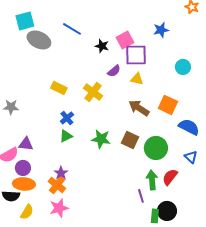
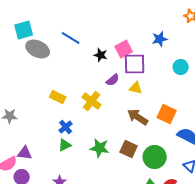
cyan circle: (183, 67) -> (181, 67), moved

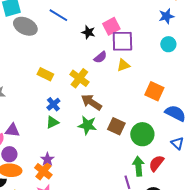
blue star: (160, 39) -> (166, 16), moved
yellow triangle: (136, 88) -> (123, 65), turned -32
brown arrow: (138, 117) -> (91, 102), moved

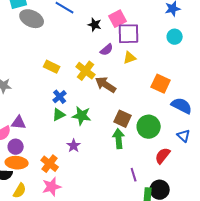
brown arrow: (91, 102) -> (106, 85), moved
green star: (87, 125) -> (82, 116), moved
purple star: (47, 159) -> (74, 146), moved
green arrow: (138, 166) -> (119, 139), moved

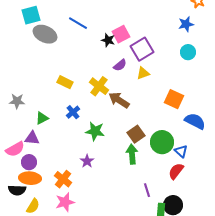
pink square: (118, 19) -> (121, 34), moved
purple square: (129, 34) -> (142, 49), turned -30
green triangle: (59, 115) -> (42, 118), moved
brown square: (123, 119) -> (136, 134), turned 30
blue triangle: (184, 136) -> (181, 151), moved

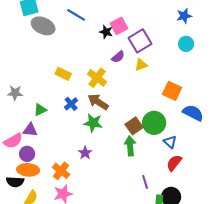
brown arrow: (119, 100) -> (98, 102), moved
green circle: (162, 142) -> (154, 123), moved
blue triangle: (181, 151) -> (170, 142), moved

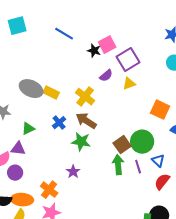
gray ellipse: (43, 26) -> (31, 89), moved
orange ellipse: (28, 170) -> (22, 200), moved
purple line: (145, 182) -> (138, 167), moved

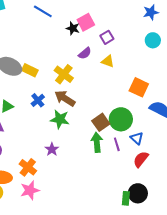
purple square: (128, 60) -> (107, 37), size x0.6
yellow triangle: (129, 84) -> (108, 61), turned 40

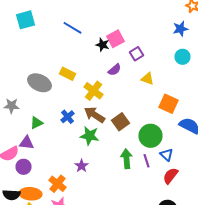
yellow triangle: (108, 61) -> (148, 79), moved
yellow rectangle: (30, 70) -> (68, 74), moved
brown square: (101, 122) -> (120, 122), moved

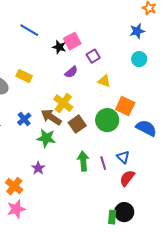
yellow cross: (94, 91) -> (63, 103), moved
green circle: (150, 136) -> (107, 120), moved

